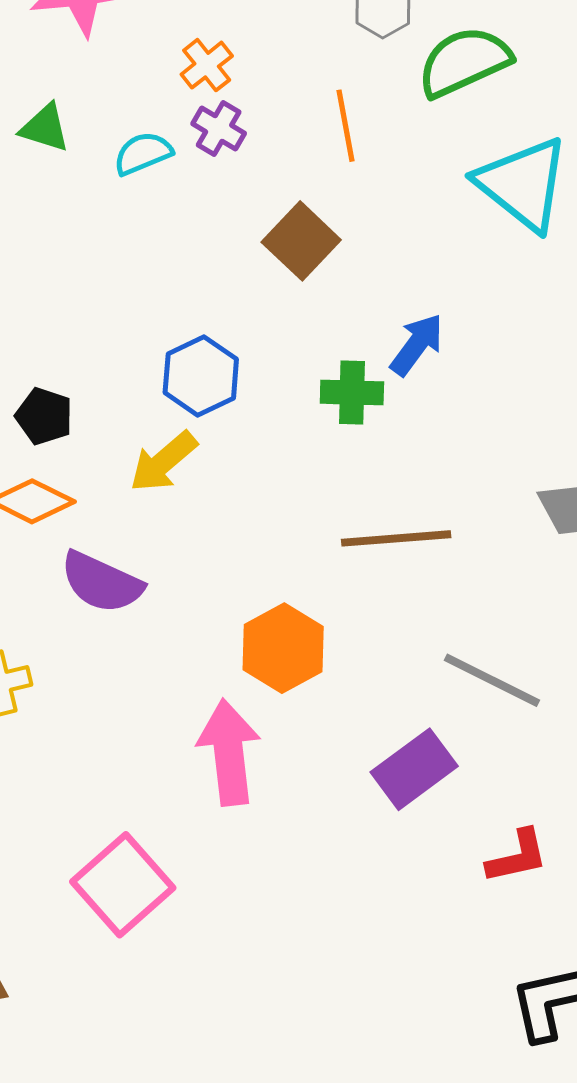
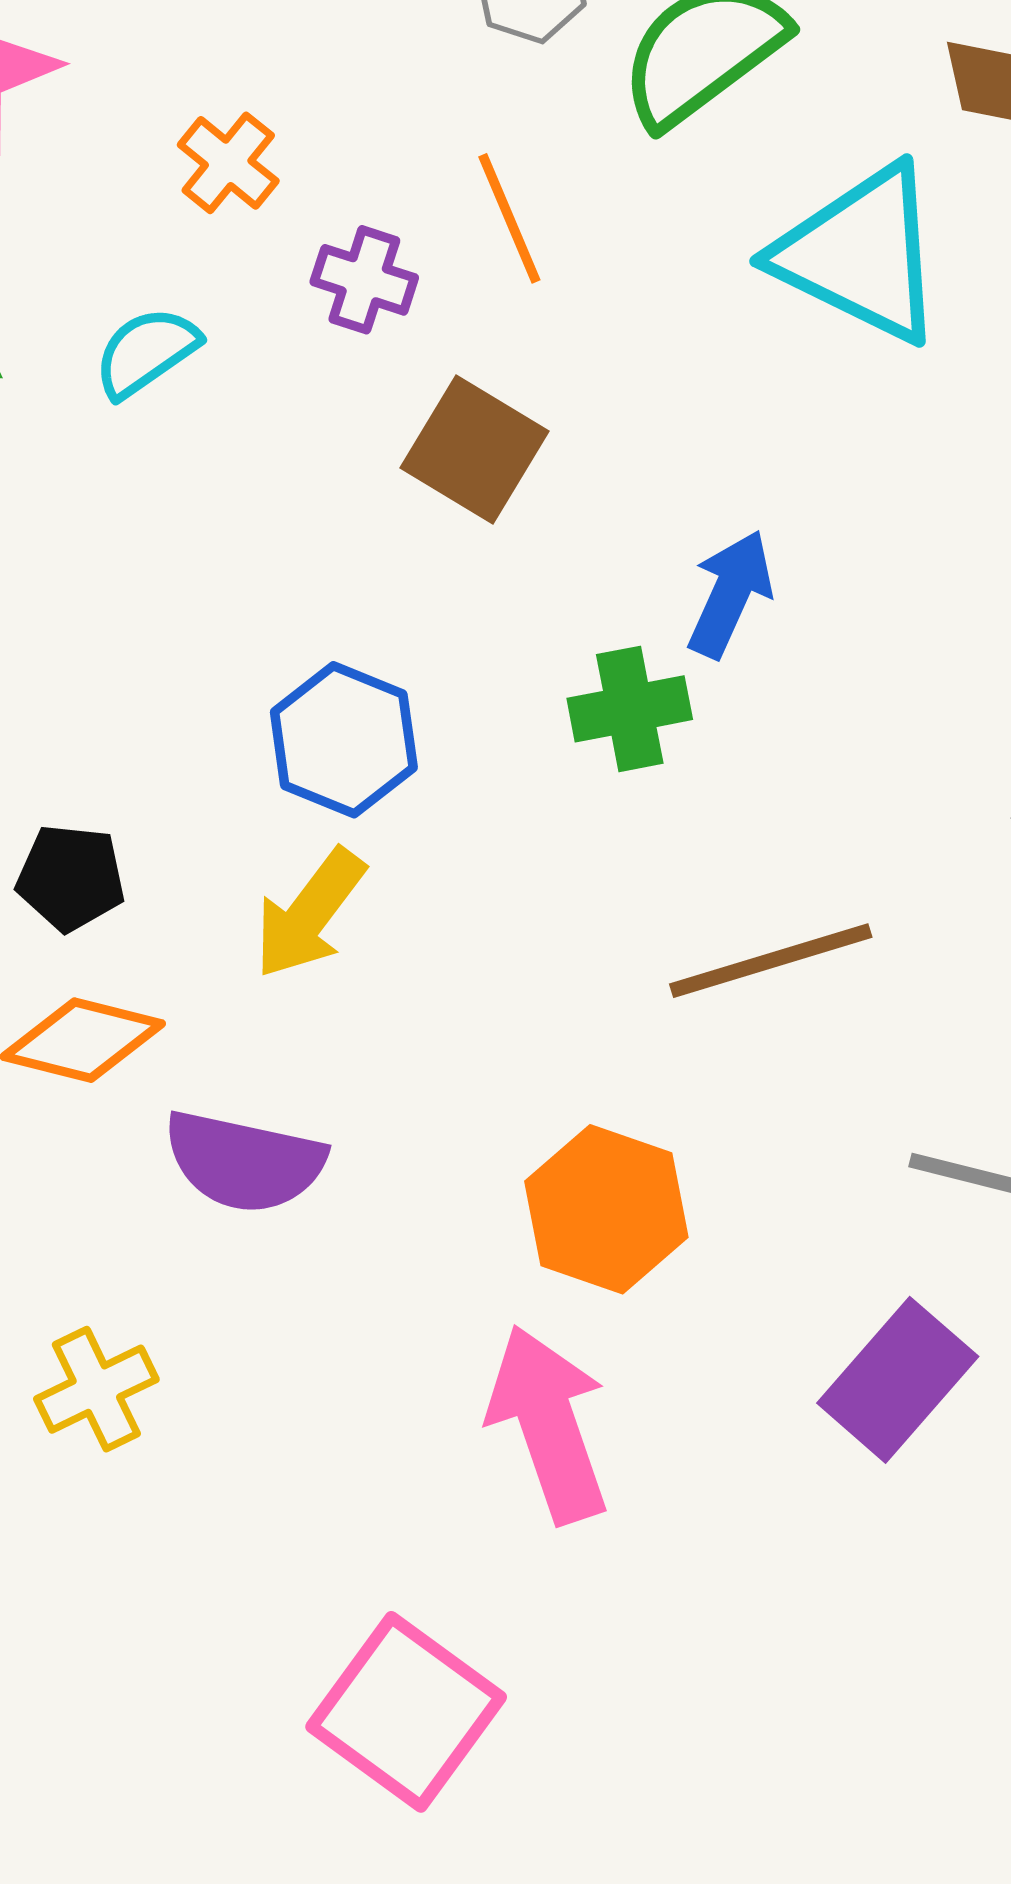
purple cross: (219, 129) -> (364, 280), moved

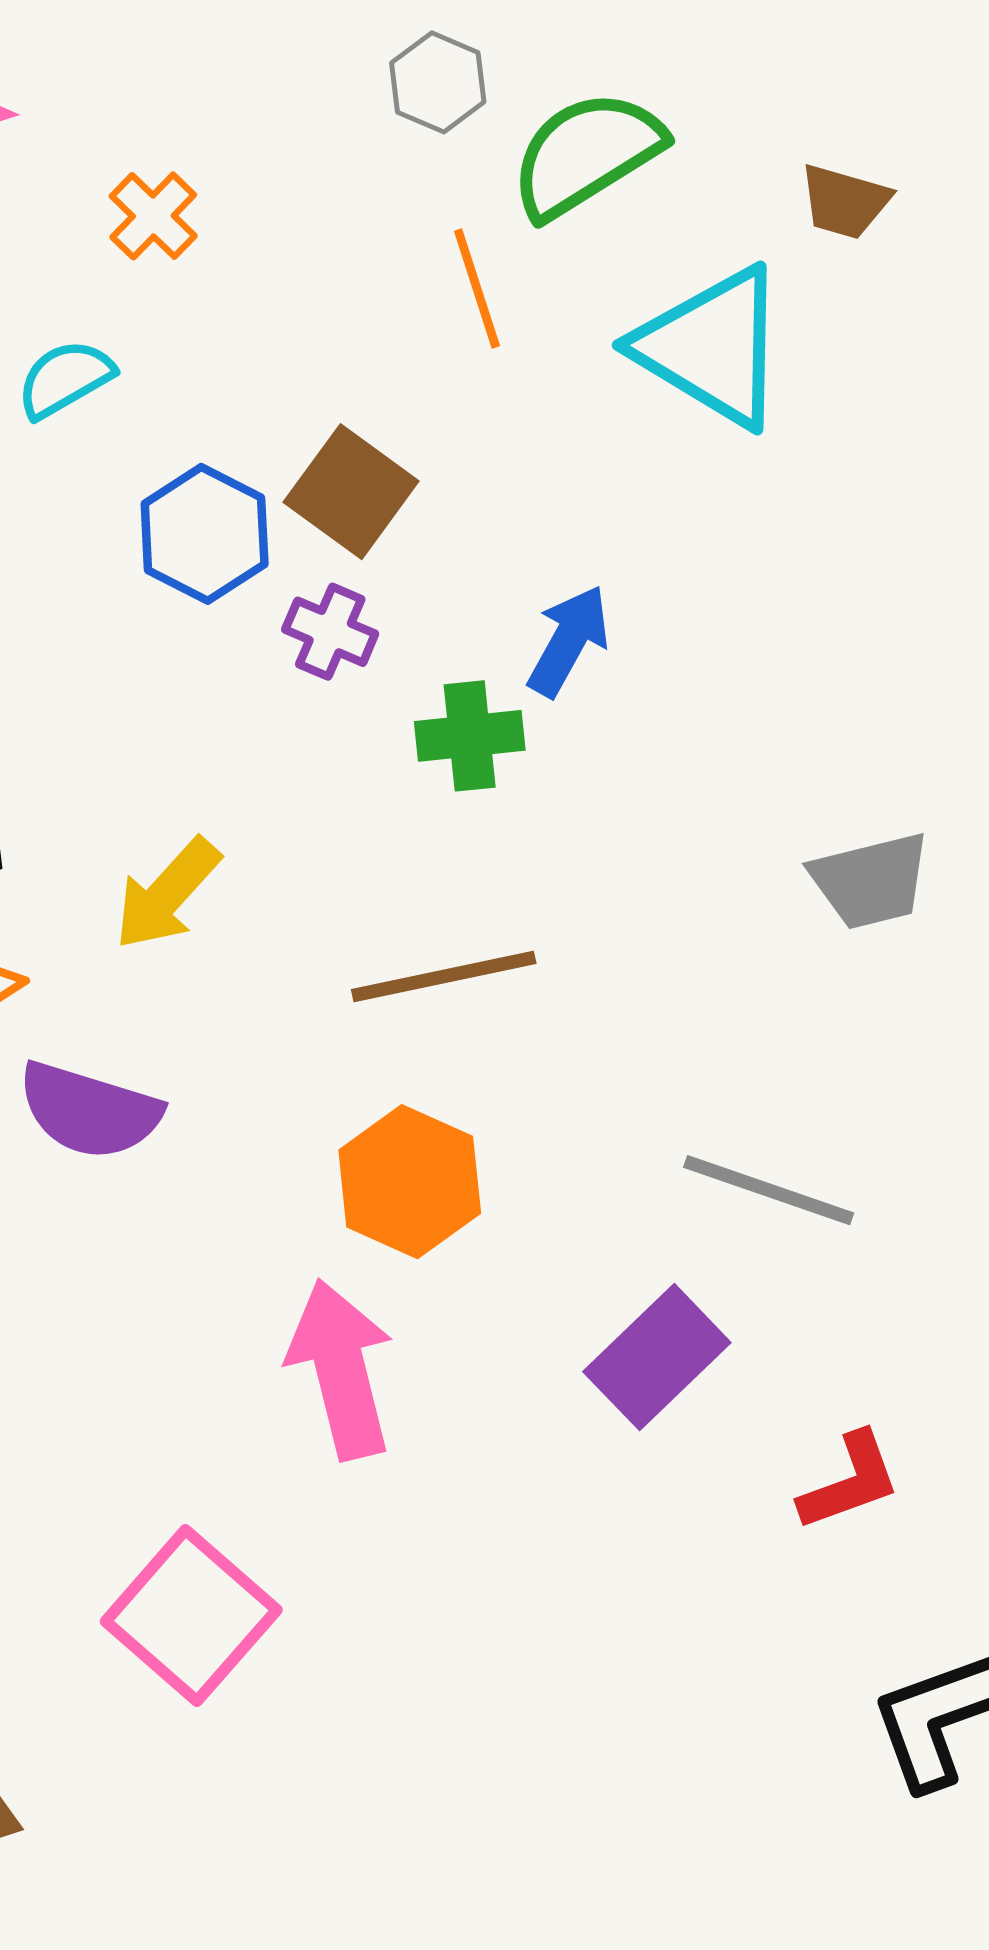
orange line: (509, 218) -> (477, 289), moved
purple cross: (364, 280) -> (330, 632), moved
blue hexagon: (344, 740) -> (205, 534), moved
brown line: (771, 961) -> (444, 976), moved

